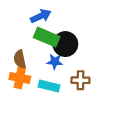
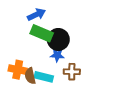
brown semicircle: (20, 59) -> (30, 76), moved
blue star: (55, 62) -> (57, 55), moved

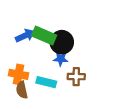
blue arrow: (36, 14) -> (25, 36), moved
brown semicircle: (30, 76) -> (22, 90), moved

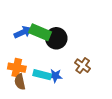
blue star: (61, 59) -> (55, 76), moved
brown cross: (76, 77) -> (83, 66), moved, turned 35

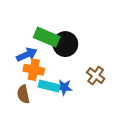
blue arrow: (23, 32) -> (27, 55), moved
orange cross: (17, 68) -> (34, 70), moved

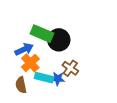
orange cross: (34, 70) -> (30, 63), turned 36
brown cross: (96, 76) -> (70, 68), moved

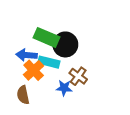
blue arrow: (24, 49) -> (27, 55), turned -150
cyan rectangle: (44, 78) -> (49, 62), moved

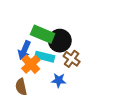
blue arrow: (27, 55) -> (24, 50), turned -72
brown cross: (78, 76) -> (72, 59), moved

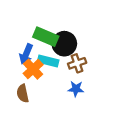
brown cross: (72, 59) -> (77, 63), turned 35
blue star: (59, 80) -> (76, 89), moved

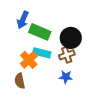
black circle: (64, 44) -> (71, 38), moved
blue arrow: (26, 54) -> (23, 20), moved

